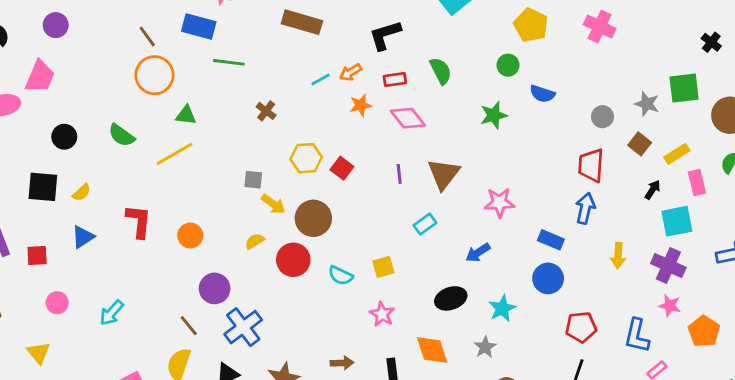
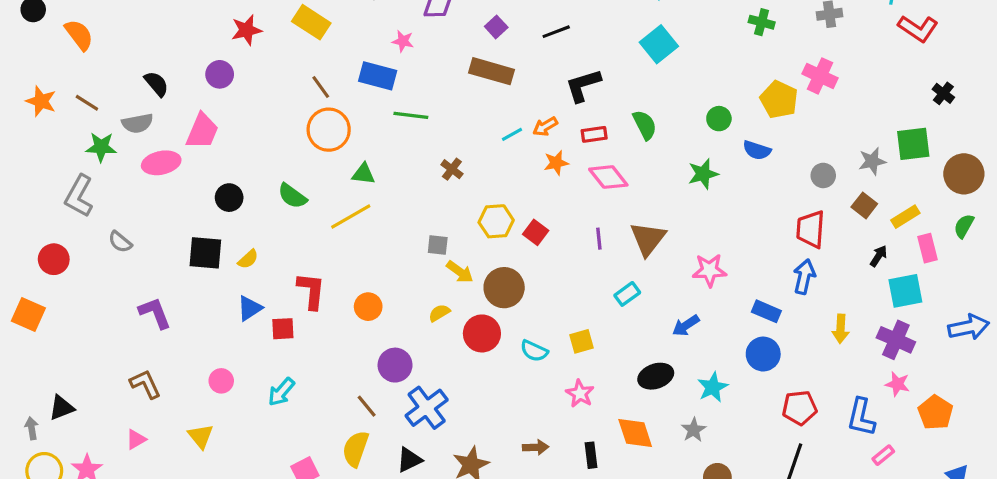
yellow pentagon: (531, 25) -> (779, 100), moved
gray star: (647, 104) -> (872, 161), turned -30
red square: (37, 256) -> (283, 329), moved

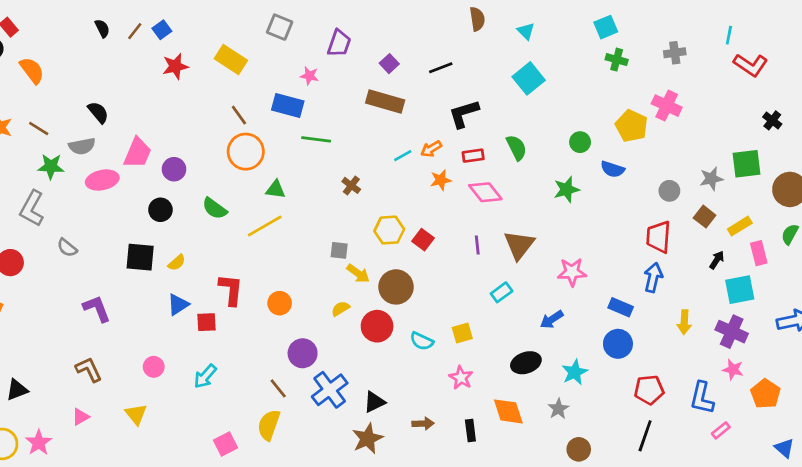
purple circle: (220, 74) -> (174, 169), moved
black triangle: (409, 460) -> (374, 402), moved

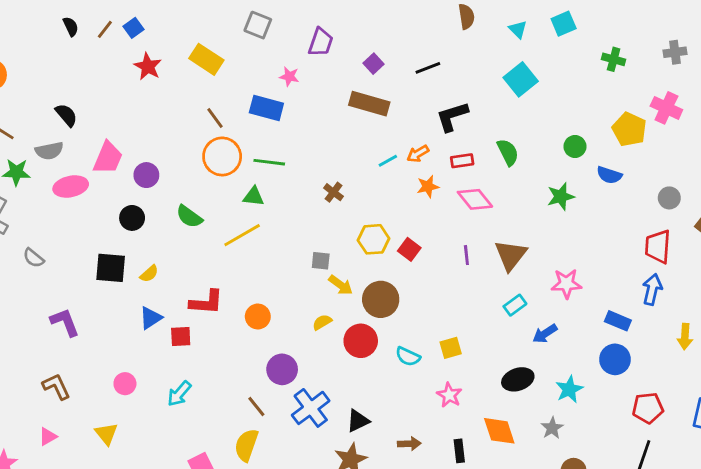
cyan square: (606, 27) -> (564, 24), moved
red star: (175, 66) -> (148, 66), turned -30
green line: (316, 139) -> (269, 162), moved
red L-shape: (231, 290) -> (206, 302), turned 88
cyan rectangle: (502, 292) -> (515, 305), moved

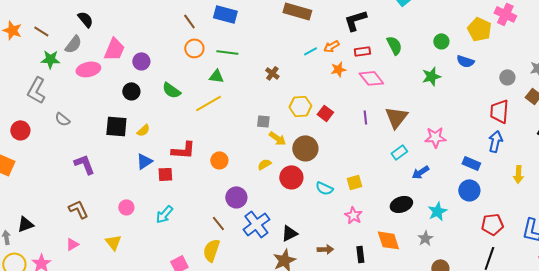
gray semicircle: (49, 151) -> (73, 44), turned -42
orange circle: (222, 156) -> (194, 48), size x0.7

